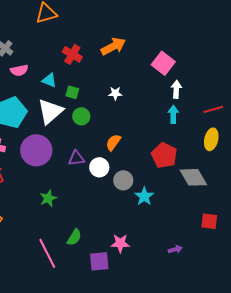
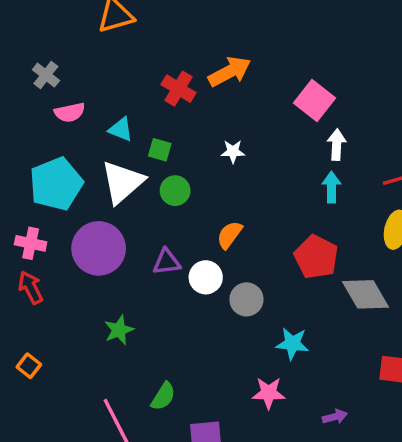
red cross: (72, 54) -> (178, 89), moved
cyan star: (144, 196) -> (292, 344), moved, turned -30
pink star: (120, 243) -> (269, 393), moved

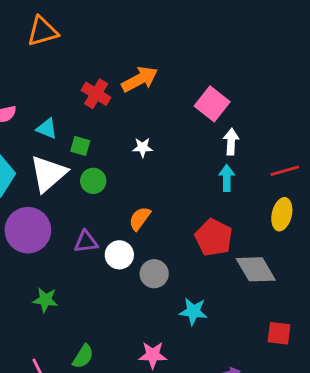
green star: (119, 330) -> (45, 300), turned 30
pink star: (269, 393) -> (153, 355), moved

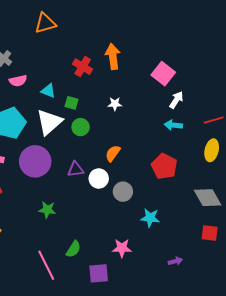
orange arrow: (140, 79) -> (113, 56), turned -70
white arrow: (231, 142) -> (176, 100), turned 30
cyan arrow: (227, 178) -> (173, 125), turned -84
gray diamond: (256, 269) -> (208, 198), moved

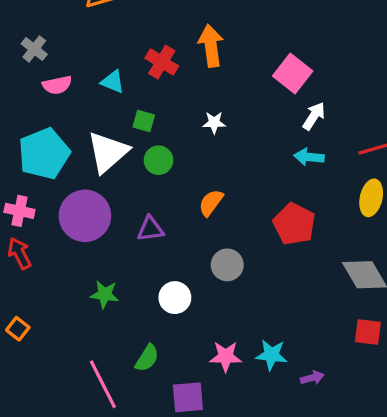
cyan triangle: (48, 91) -> (113, 82), moved
white circle: (99, 179) -> (175, 298), moved
cyan star: (150, 218) -> (271, 355), moved

